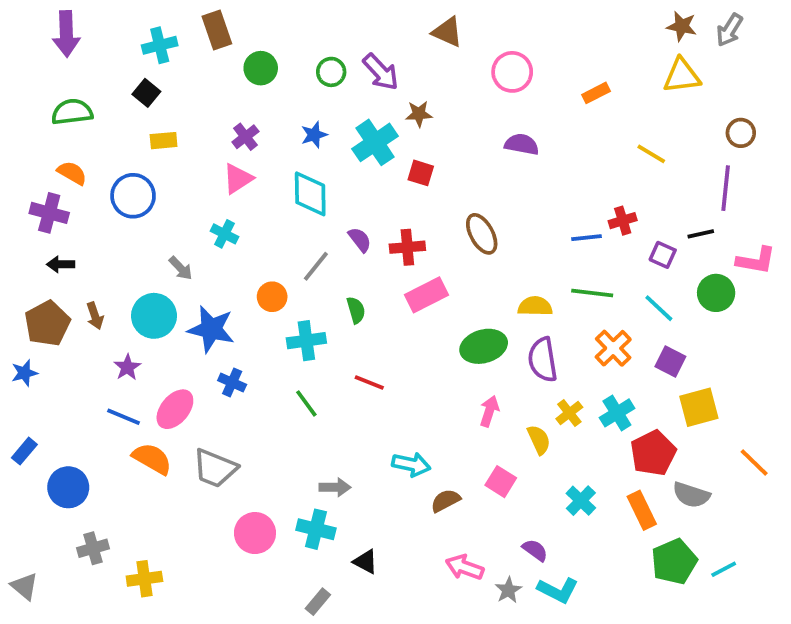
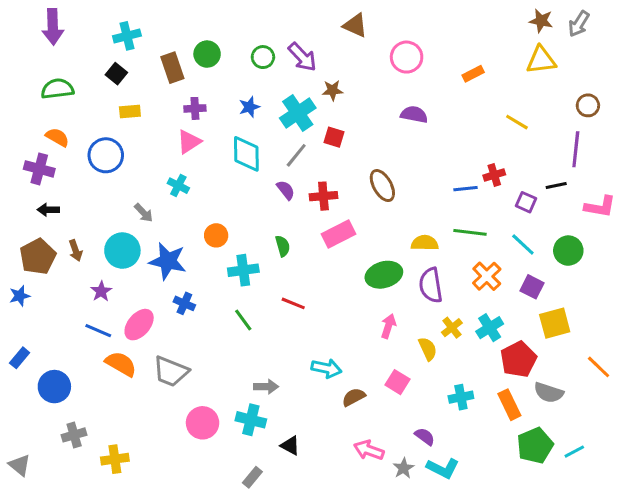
brown rectangle: (217, 30) -> (172, 68), moved
purple cross: (245, 137) -> (195, 108), turned 35
gray line: (316, 266) -> (296, 155), moved
green circle: (716, 293) -> (568, 251), moved
cyan cross: (581, 501) -> (461, 397), turned 35

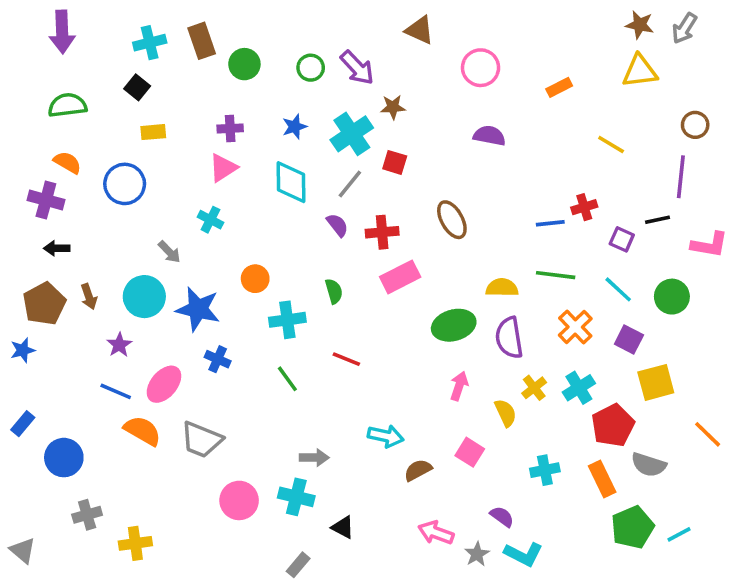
brown rectangle: (172, 68) -> (202, 41), moved

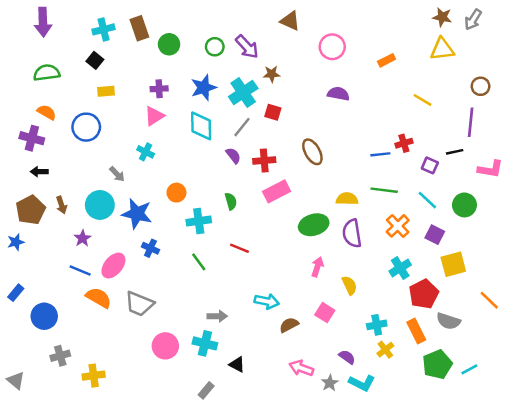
blue star: (295, 127) -> (204, 88), size x1.5
yellow cross: (534, 388) -> (385, 350), moved

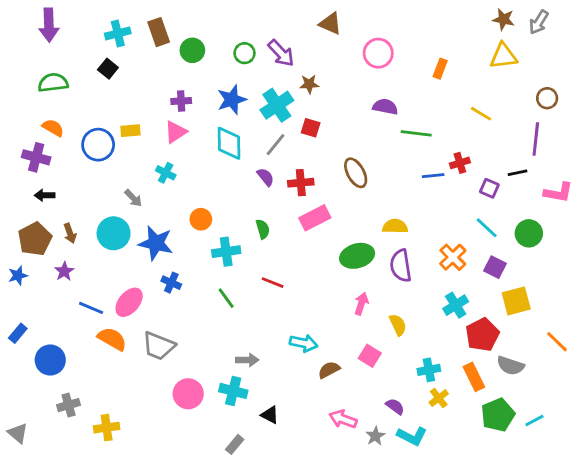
orange rectangle: (387, 60) -> (440, 69), turned -42
yellow rectangle: (106, 91) -> (130, 131), moved
green line: (384, 190) -> (416, 133), moved
purple star: (83, 238) -> (64, 271), moved

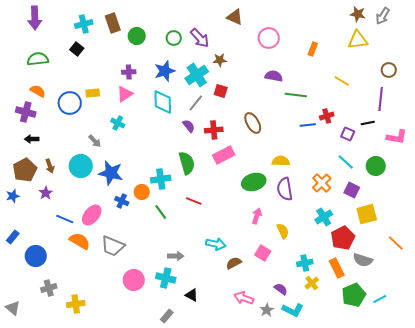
orange circle: (201, 219) -> (142, 192), moved
green semicircle: (263, 229) -> (187, 163), size x1.6

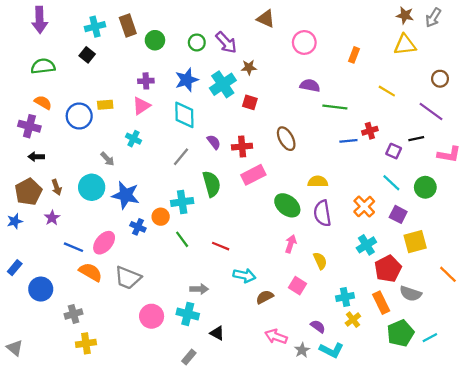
purple line: (381, 99) -> (431, 111), turned -60
gray line: (196, 103) -> (181, 157), moved
green ellipse: (254, 182) -> (287, 205), turned 55
red line: (194, 201) -> (221, 246), moved
gray cross: (49, 288) -> (74, 314), moved

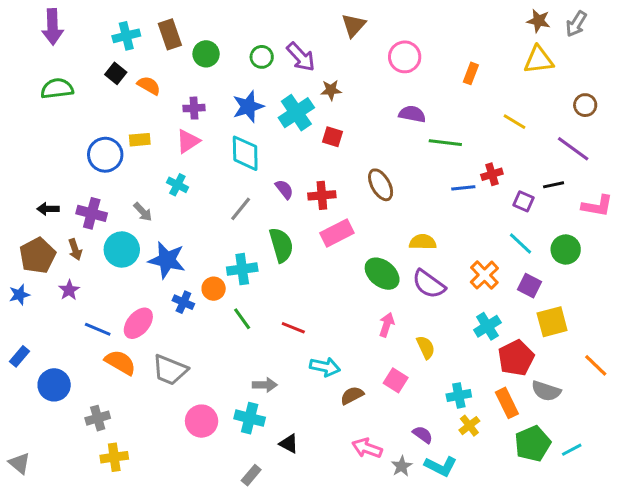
brown triangle: (266, 19) -> (353, 25), turned 48
orange semicircle: (43, 102) -> (149, 85), moved
purple cross: (29, 126) -> (92, 213), moved
purple semicircle: (322, 213) -> (429, 284), turned -45

